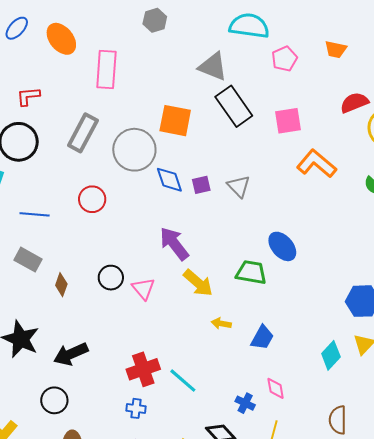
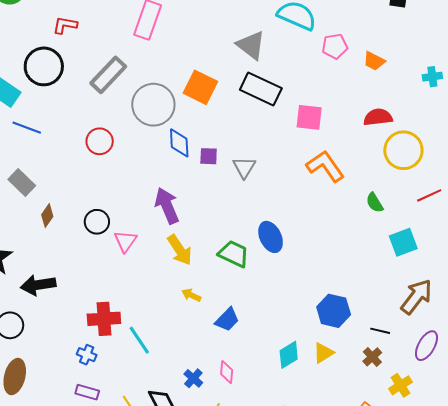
pink pentagon: (284, 59) -> (335, 46), moved
black rectangle: (234, 106) -> (261, 89), turned -45
blue line: (35, 214) -> (27, 128), moved

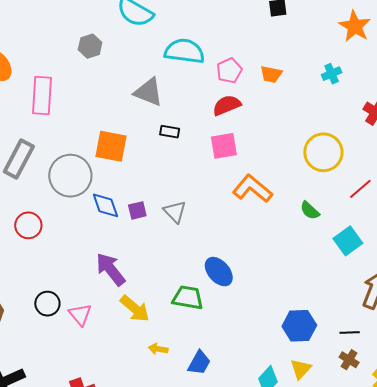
black rectangle: (261, 89) -> (170, 132), size x0.5
red semicircle: (378, 117) -> (227, 105), moved

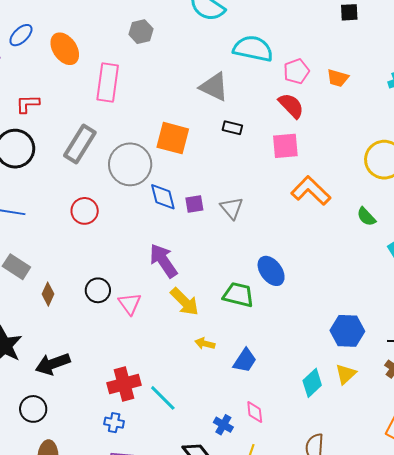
gray hexagon: (90, 46) -> (141, 32), moved
red semicircle: (227, 105) -> (291, 106), turned 64

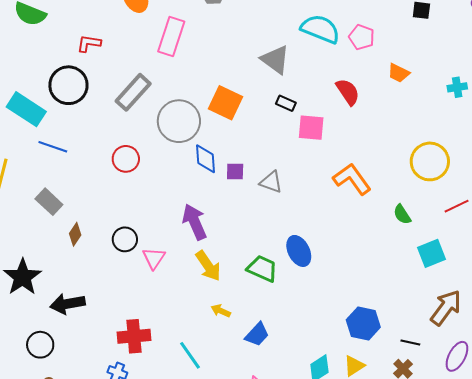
pink pentagon: (296, 71) -> (362, 37), moved, turned 30
pink square: (285, 146) -> (311, 128), moved
gray triangle: (232, 208) -> (271, 182), turned -40
cyan line: (163, 398) -> (190, 355), moved

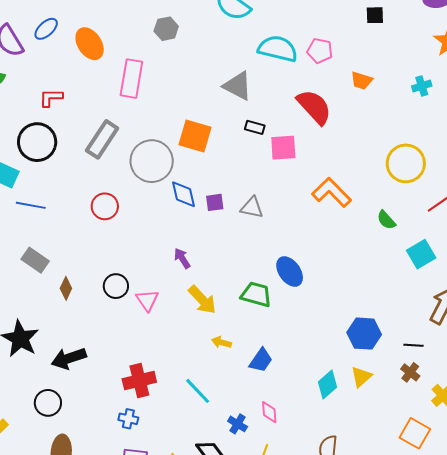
red semicircle: (348, 92) -> (314, 107), size x1.4
purple arrow: (195, 222) -> (182, 258), size x0.6

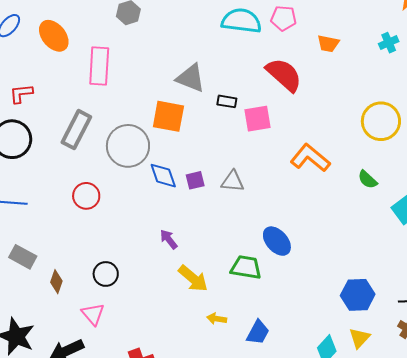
gray triangle: (238, 86) -> (191, 78), moved
pink triangle: (147, 300) -> (93, 314), moved

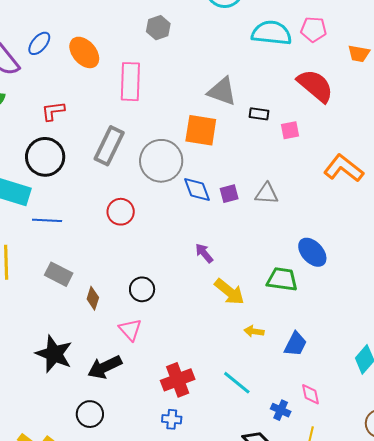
pink square: (258, 119) -> (290, 130), size x0.7

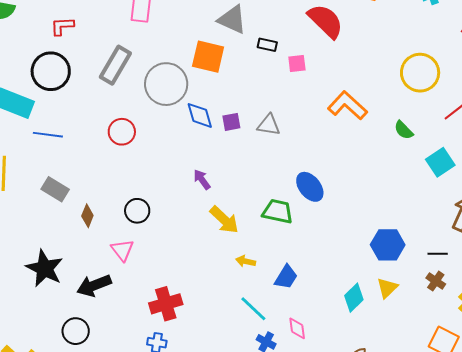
cyan line: (237, 383) -> (253, 309), moved

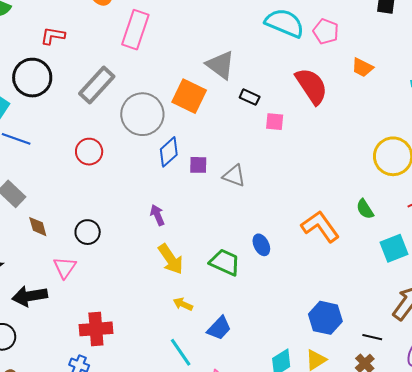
orange L-shape: (347, 106) -> (320, 226), moved
blue diamond: (200, 115) -> (169, 152), turned 52
blue ellipse: (310, 187) -> (261, 245), size x0.7
brown diamond: (87, 216) -> (38, 227), turned -50

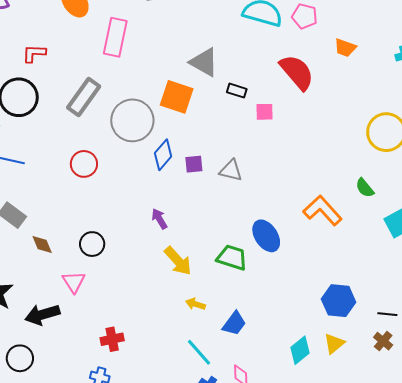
blue ellipse: (261, 245) -> (266, 236), size x1.5
red cross: (96, 329) -> (112, 339), size x0.7

